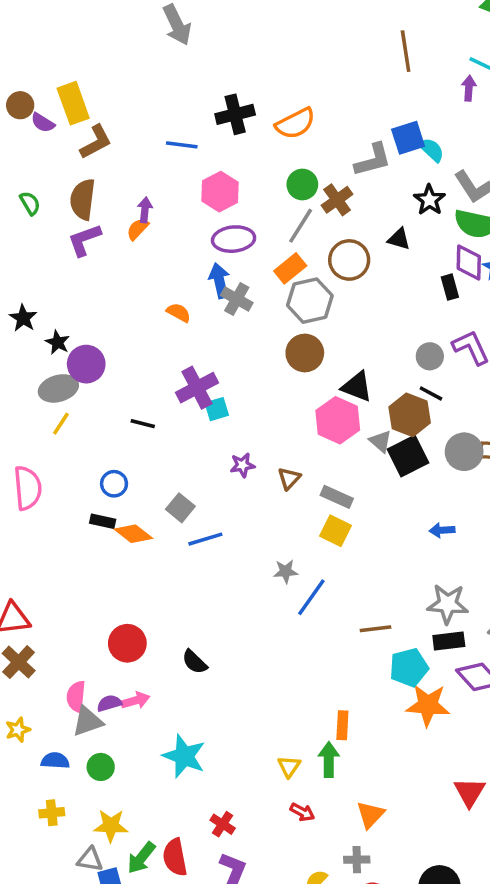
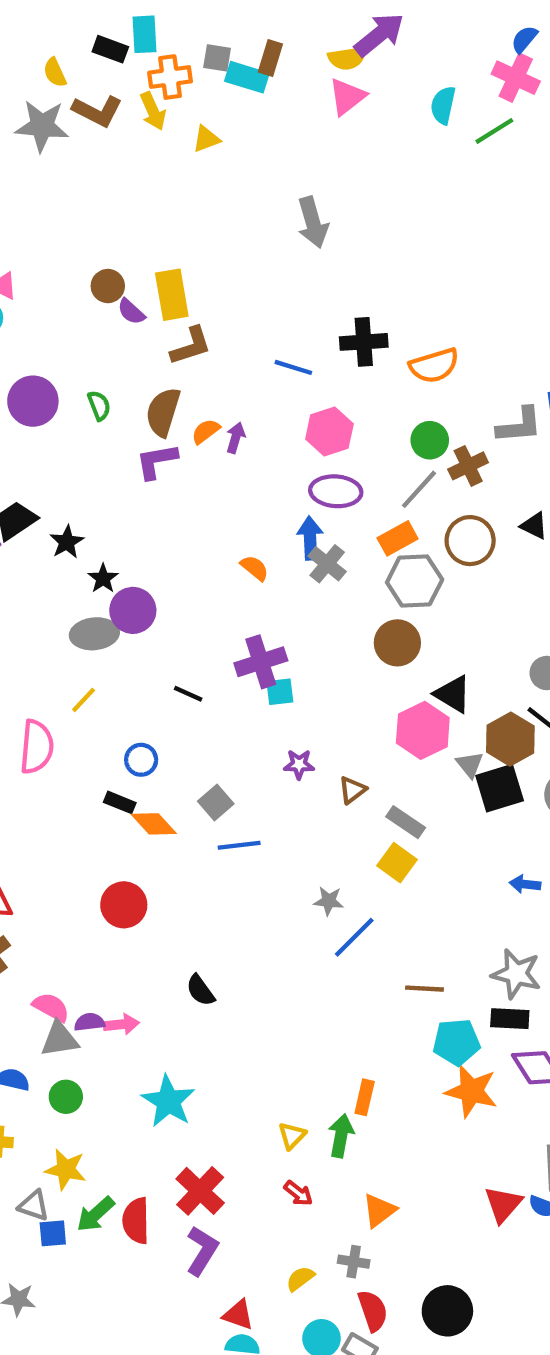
orange semicircle: (138, 229) -> (206, 431), moved
yellow line: (61, 424) -> (84, 700), moved
red circle: (127, 643) -> (124, 905), moved
pink semicircle: (76, 697) -> (51, 1007), turned 104
red cross: (223, 824) -> (200, 1191), size x1.6

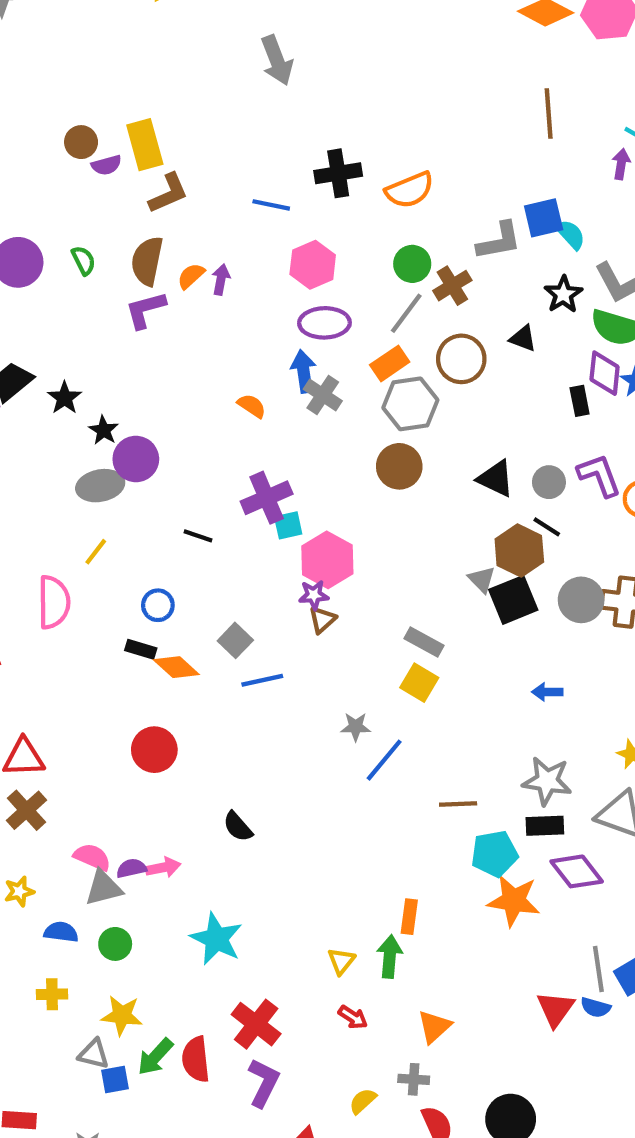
purple semicircle: (131, 312) -> (106, 165), turned -52
black triangle: (453, 694) -> (496, 479), moved
pink hexagon: (423, 730) -> (327, 560), moved
brown triangle: (352, 790) -> (322, 620), moved

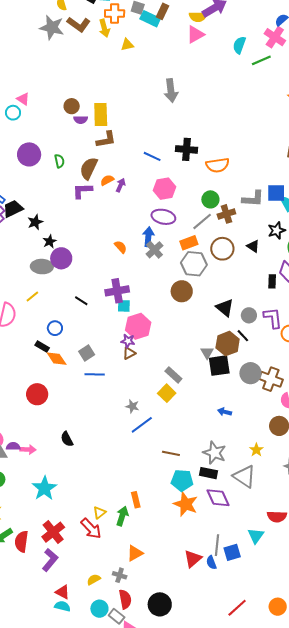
orange rectangle: (409, 917) -> (136, 500), turned -35
blue semicircle: (596, 1007) -> (211, 563), turned 40
red arrow: (353, 1017) -> (91, 529), moved, size x1.6

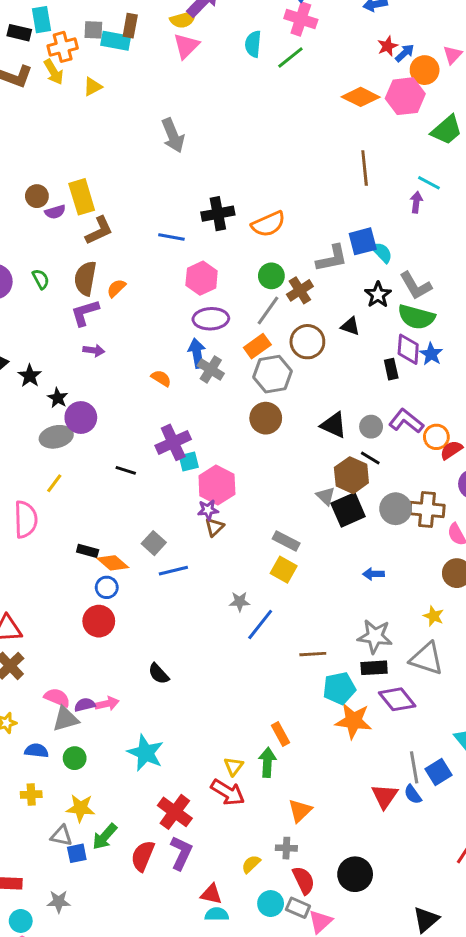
purple arrow: (121, 185) -> (94, 350), moved, turned 88
purple L-shape: (273, 318) -> (406, 421), turned -30
blue circle: (55, 328) -> (107, 587), moved
red semicircle: (21, 542) -> (143, 856), moved, turned 30

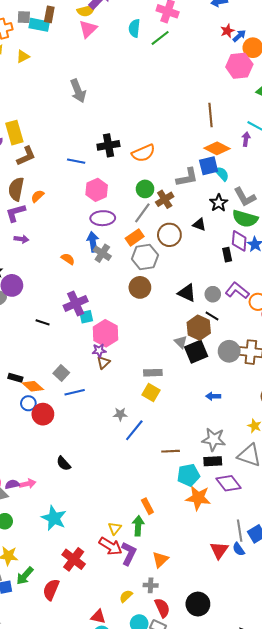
orange diamond: (361, 97) -> (217, 148), moved
gray rectangle: (286, 541) -> (153, 373), turned -30
red circle: (99, 621) -> (43, 414), moved
purple L-shape: (181, 853) -> (129, 554), moved

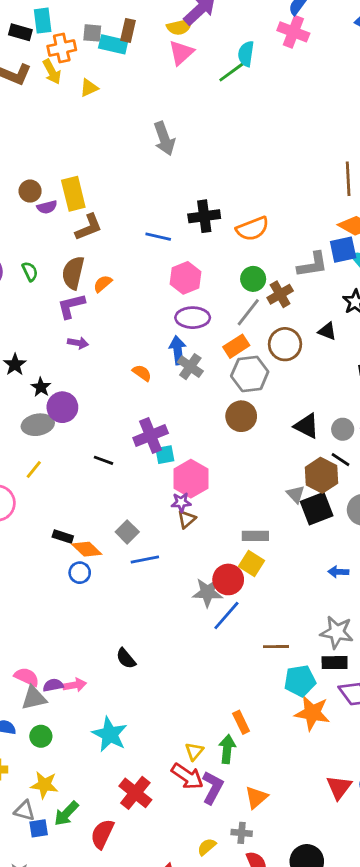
green line: (160, 38) -> (231, 72), moved
red circle: (43, 414) -> (228, 579), moved
gray star: (120, 414) -> (208, 592), size x1.5

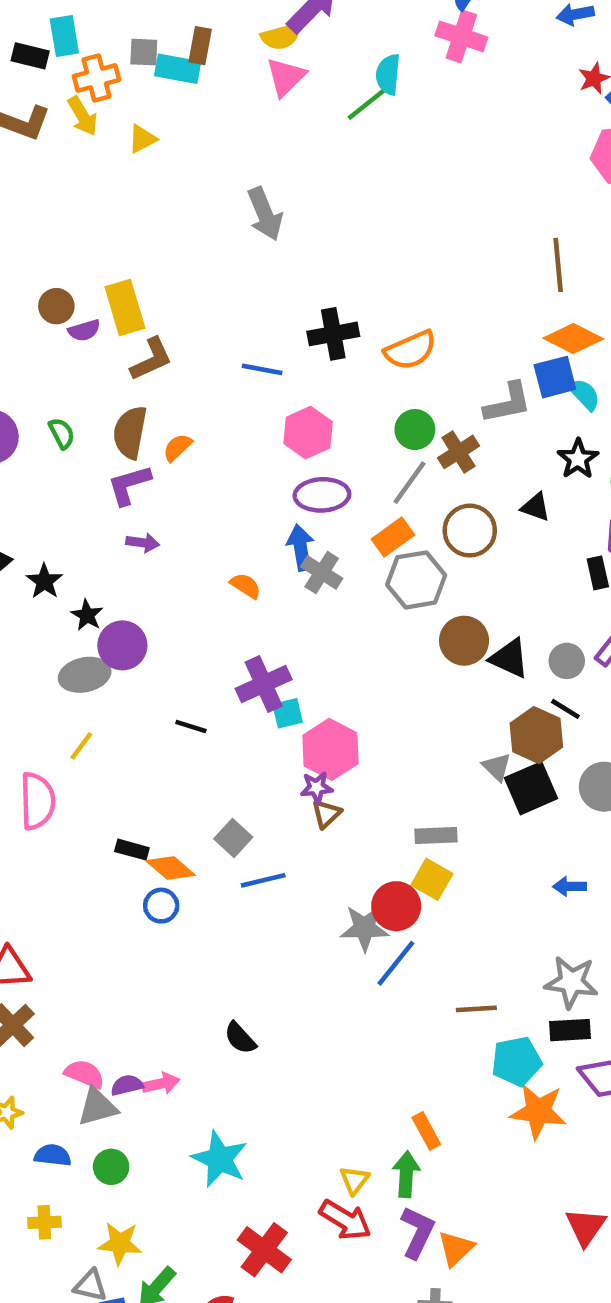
brown circle: (241, 416) -> (464, 641), moved
purple L-shape: (213, 787) -> (417, 1232), moved

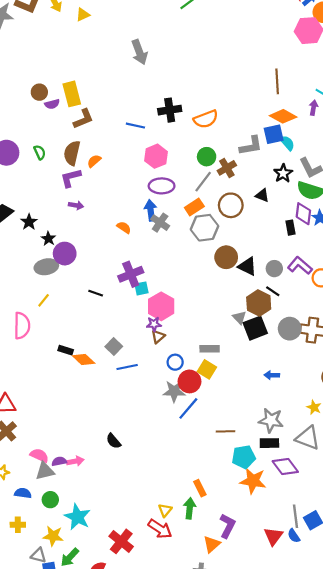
blue circle: (161, 906) -> (175, 362), moved
cyan star: (220, 1159) -> (77, 517), moved
purple L-shape: (417, 1232) -> (227, 526), moved

